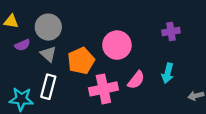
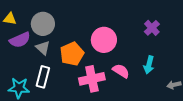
purple cross: (171, 32) -> (152, 28), turned -35
purple semicircle: (22, 45) -> (20, 40), size x1.5
pink semicircle: (136, 80) -> (121, 71), turned -96

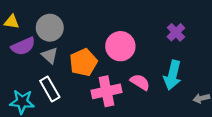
cyan arrow: (149, 65) -> (172, 75), size x1.4
white rectangle: (43, 77) -> (50, 89), turned -45

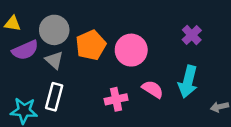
orange pentagon: (83, 62) -> (91, 45), moved
white rectangle: (50, 89) -> (54, 97), turned 45
pink cross: (106, 91) -> (116, 99), size x0.7

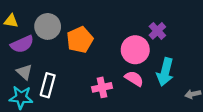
purple cross: (192, 35) -> (157, 31), moved
pink circle: (131, 50) -> (135, 50), moved
gray triangle: (54, 60) -> (24, 72), moved

